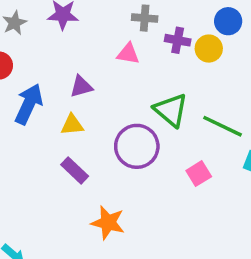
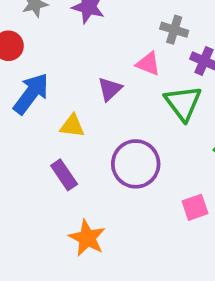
purple triangle: (81, 87) -> (110, 89), moved, turned -40
green triangle: (171, 110) -> (183, 103), moved

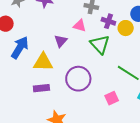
yellow triangle: (72, 126) -> (43, 62), size x1.5
purple rectangle: (64, 175) -> (41, 88), turned -56

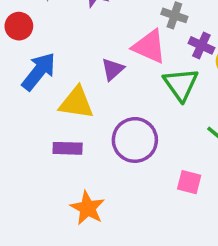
pink triangle: (80, 26) -> (149, 47), size x1.5
pink square: (112, 98) -> (189, 182), turned 32

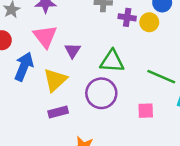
pink triangle: (149, 47) -> (45, 36), moved, turned 45
green triangle: (181, 84) -> (112, 61), moved, turned -35
yellow triangle: (76, 103) -> (55, 80), turned -35

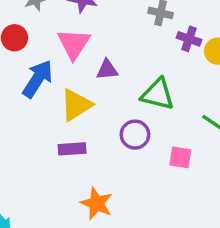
purple triangle: (73, 51) -> (107, 70), turned 42
purple circle: (101, 93) -> (135, 135), size x0.7
pink square: (146, 111) -> (180, 157), moved

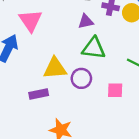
purple triangle: (107, 70) -> (86, 21), moved
yellow triangle: (76, 105) -> (55, 68), moved, turned 35

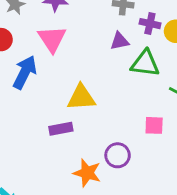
green triangle: (94, 48) -> (145, 63), moved
purple circle: (81, 78) -> (118, 155), moved

